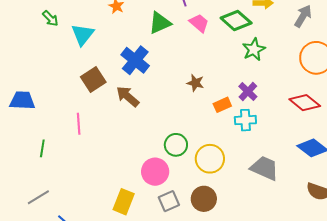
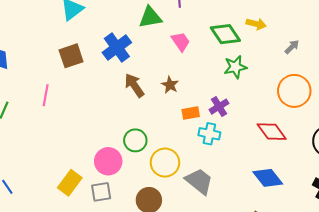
gray arrow: (303, 16) -> (292, 47), size x0.7
pink trapezoid: (199, 23) -> (181, 42), moved
brown arrow: (128, 96) -> (134, 85), moved
gray trapezoid: (264, 168) -> (199, 181), moved
gray square: (169, 201) -> (101, 192), moved

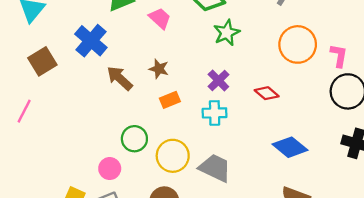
pink line: (46, 95) -> (24, 111), turned 30
orange rectangle: (191, 113) -> (170, 100), moved
red diamond: (272, 132) -> (267, 93), moved, size x0.7
pink circle: (108, 161) -> (110, 169), size x0.7

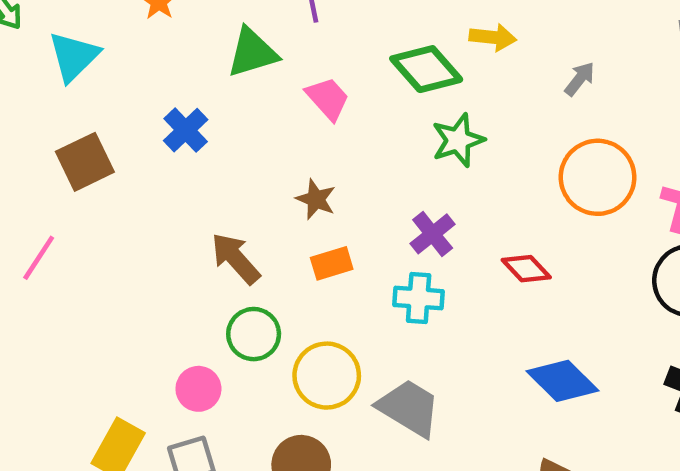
blue cross: (91, 41) -> (186, 130), size x0.7
brown arrow: (120, 78) -> (236, 258), moved

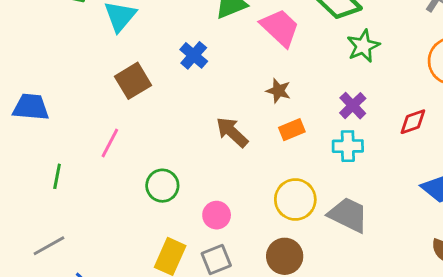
pink trapezoid: (328, 99) -> (280, 28), size x1.4
red diamond: (526, 269) -> (413, 122), turned -60
green circle: (254, 334) -> (162, 186), moved

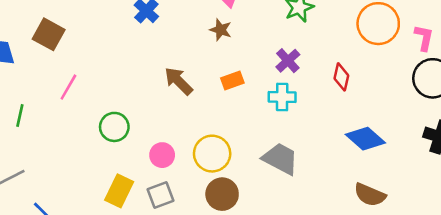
brown square: (133, 81) -> (49, 34), moved, turned -32
brown star: (278, 91) -> (221, 30), moved
red diamond: (413, 122) -> (341, 77), turned -60
yellow circle: (295, 199) -> (212, 154), moved

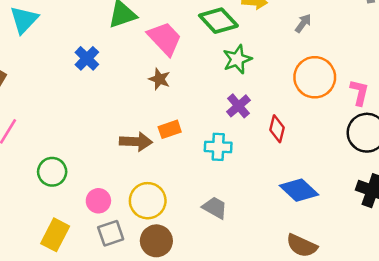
purple cross: (288, 61) -> (238, 106), moved
brown arrow: (179, 81) -> (136, 142), moved, turned 136
gray trapezoid: (280, 159) -> (215, 208), size x0.7
gray square: (160, 195) -> (111, 233), moved

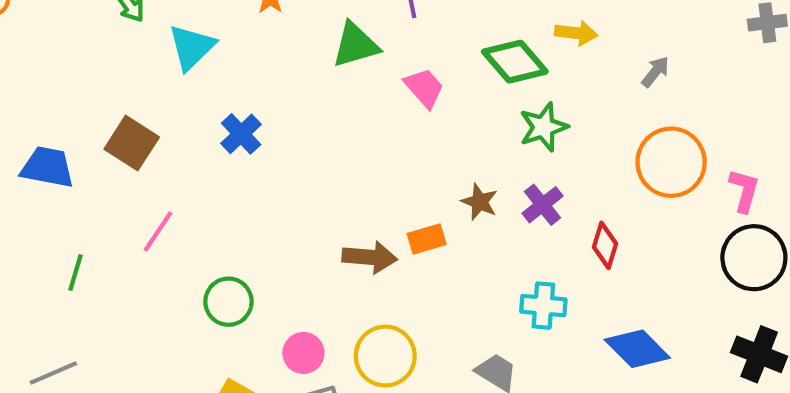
pink trapezoid: (165, 39) -> (424, 88), size x0.7
blue cross: (87, 58) -> (241, 134), moved
brown star: (159, 79) -> (480, 202), moved
cyan cross: (218, 147) -> (543, 306), moved

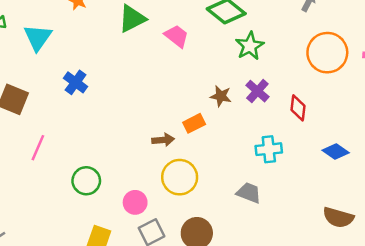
brown arrow: (370, 257) -> (163, 140), size x0.7
blue diamond: (637, 349) -> (336, 151), moved, size x0.7
yellow circle: (385, 356) -> (180, 177), moved

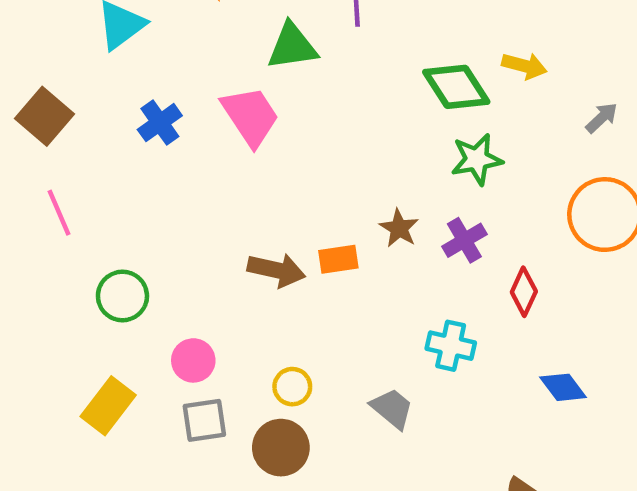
pink trapezoid: (177, 36) -> (250, 116), moved, size x1.4
brown arrow: (163, 140) -> (276, 270), size x1.4
pink line: (38, 148) -> (59, 213), turned -65
yellow circle: (180, 177) -> (292, 387), moved, size x0.6

